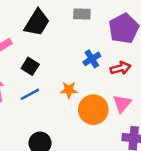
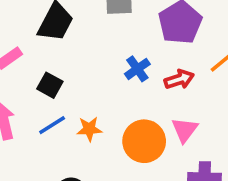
orange star: (69, 90) -> (89, 129), moved

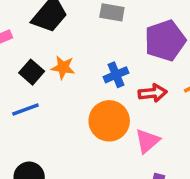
orange star: (89, 129) -> (63, 67), moved
orange circle: (144, 141) -> (109, 121), moved

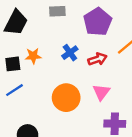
black square: (32, 72) -> (13, 64), turned -35
orange circle: (109, 121) -> (66, 98), moved

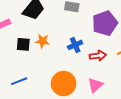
blue line: (14, 90) -> (19, 81), moved

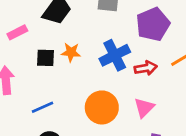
blue cross: (75, 45) -> (115, 55), size x1.5

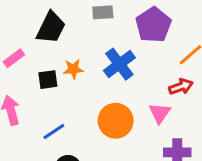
red arrow: (146, 68) -> (181, 87), moved

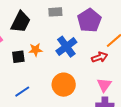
red arrow: (181, 87) -> (100, 57), moved
pink triangle: (160, 113) -> (104, 85), moved

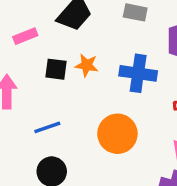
blue cross: (66, 47) -> (138, 73), turned 30

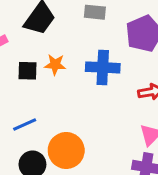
orange circle: (117, 134) -> (66, 150), moved

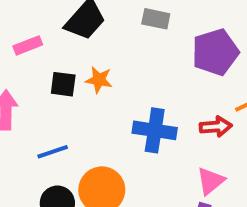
blue cross: (103, 67) -> (155, 130), moved

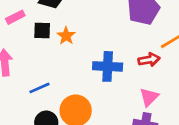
orange star: (99, 80) -> (66, 36), turned 30
black square: (63, 84) -> (42, 30), moved

